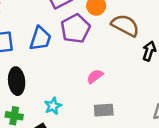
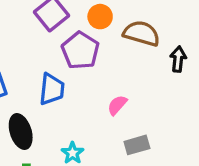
blue trapezoid: (40, 39) -> (52, 89), moved

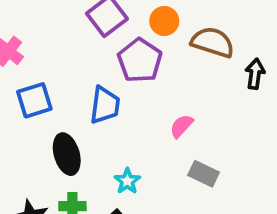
gray rectangle: (137, 145) -> (204, 174), turned 40

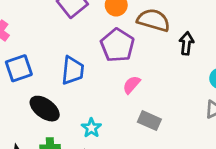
purple pentagon: (140, 60) -> (117, 45), moved
black ellipse: (67, 154) -> (45, 109), turned -36

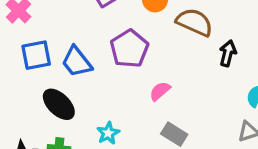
purple pentagon: (117, 45) -> (129, 49), moved
blue trapezoid: (73, 70) -> (77, 62), moved, turned 128

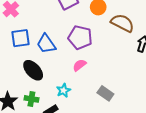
purple pentagon: (129, 49) -> (80, 37), turned -30
pink semicircle: (160, 91) -> (79, 65), moved

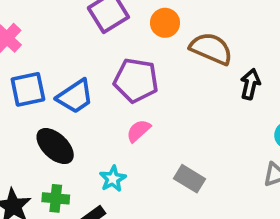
blue trapezoid: (46, 44) -> (75, 96), turned -85

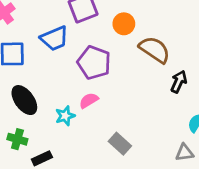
blue trapezoid: (75, 96) -> (54, 38), moved
cyan star: (113, 179) -> (65, 116), moved

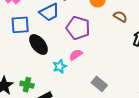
brown semicircle: (155, 50) -> (120, 17), size x0.6
black ellipse: (24, 100) -> (39, 45), moved

